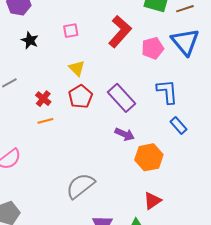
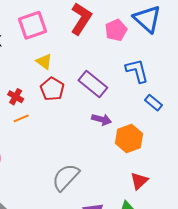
pink square: (71, 31) -> (32, 25), size x1.8

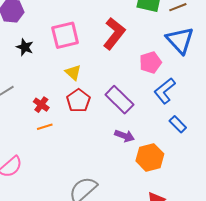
pink pentagon: (116, 30) -> (150, 62), moved
blue L-shape: (137, 71) -> (165, 91), turned -120

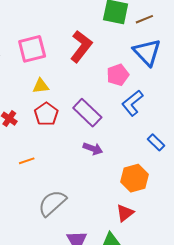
yellow triangle: (73, 72) -> (41, 86), turned -48
blue rectangle: (178, 124) -> (156, 142), moved
orange line: (45, 127) -> (27, 161), moved
orange hexagon: (150, 157) -> (134, 178), moved

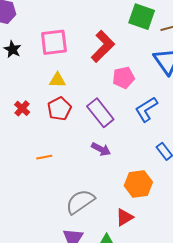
pink pentagon: (118, 75) -> (124, 78), moved
orange line: (27, 161) -> (44, 157), moved
gray semicircle: (52, 203) -> (80, 202), moved

